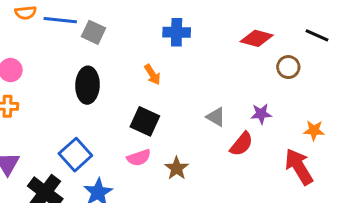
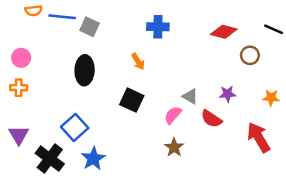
orange star: (314, 130) -> (271, 98), moved
red semicircle: (242, 144) -> (211, 119), turned 85
pink semicircle: (139, 158) -> (173, 115), moved, turned 150
brown star: (177, 168) -> (174, 147), moved

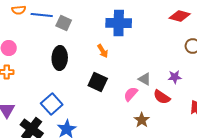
blue cross: (158, 27) -> (119, 23), size x1.4
red diamond: (224, 32) -> (180, 16), moved
brown star: (174, 147) -> (142, 120), moved

